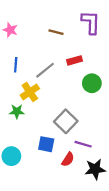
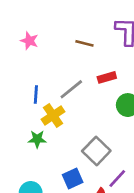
blue line: (16, 65) -> (36, 95), moved
blue square: (46, 144) -> (73, 179), turned -35
purple line: (83, 144) -> (117, 179), turned -63

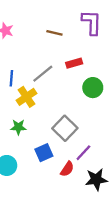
green star: (37, 139) -> (18, 127), moved

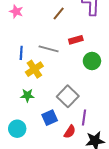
brown line: (54, 33) -> (59, 14), turned -64
gray line: (43, 74) -> (49, 49), turned 54
purple line: (83, 153) -> (84, 118), turned -35

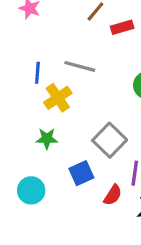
red rectangle: (76, 40) -> (122, 27), moved

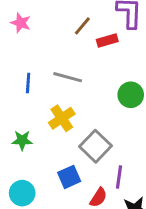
yellow cross: (58, 98) -> (62, 118), moved
green star: (47, 139) -> (22, 140), moved

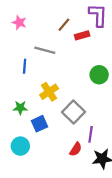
gray line: (68, 77) -> (45, 50), moved
blue square: (69, 177) -> (39, 124), moved

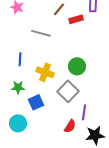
blue line: (25, 66) -> (20, 59), moved
green circle: (99, 75) -> (77, 66), moved
yellow cross: (49, 92) -> (45, 72), turned -36

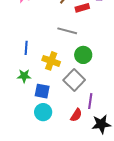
gray line: (41, 33) -> (67, 31), moved
blue square: (36, 102) -> (42, 91), turned 35
cyan circle: (18, 123) -> (43, 112), moved

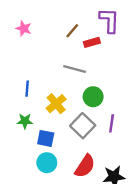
yellow cross: (51, 61) -> (56, 104), turned 30
purple line: (90, 101) -> (112, 123), moved
red semicircle: (76, 115) -> (85, 166), size x1.5

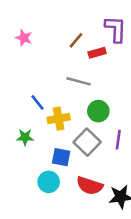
blue line: (27, 89) -> (37, 102), moved, turned -42
yellow cross: (56, 104) -> (59, 119), turned 30
blue square: (46, 138) -> (61, 157), moved
red semicircle: (85, 166) -> (90, 186), turned 75

